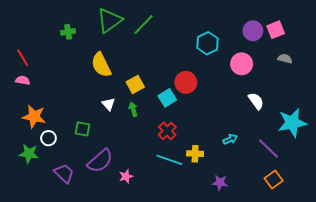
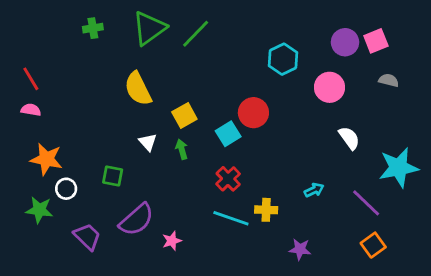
green cross: (68, 32) -> (93, 28), moved

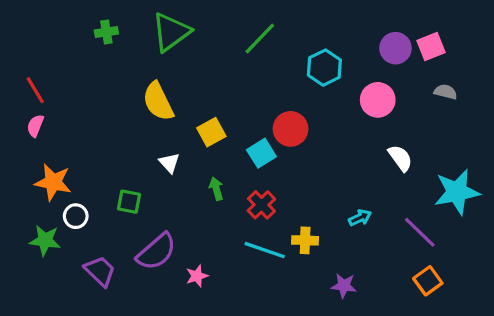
green line: (196, 34) -> (260, 38), moved
pink semicircle: (31, 110) -> (35, 126), turned -78
green arrow: (182, 149) -> (216, 189), moved

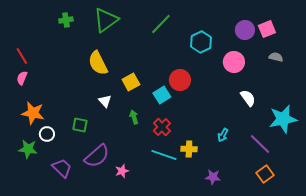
cyan arrow: (360, 218) -> (223, 135), turned 144

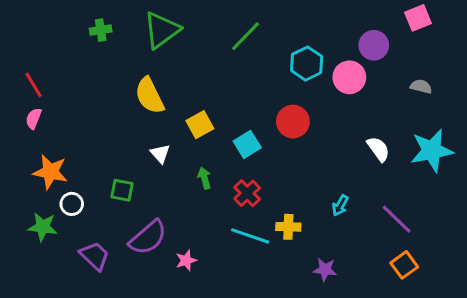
pink square: (267, 29) -> (418, 18), moved
pink circle: (234, 62) -> (349, 77), moved
red circle: (180, 80) -> (293, 122), moved
cyan star: (283, 119) -> (432, 151), moved

